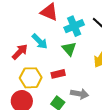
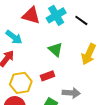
cyan cross: (74, 26) -> (56, 15), moved
cyan arrow: (40, 41) -> (14, 37), moved

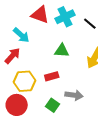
green triangle: (55, 49) -> (62, 51), turned -42

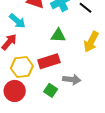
red rectangle: (52, 76) -> (49, 61), size x1.5

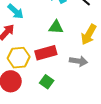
gray arrow: (72, 80) -> (79, 61), moved

